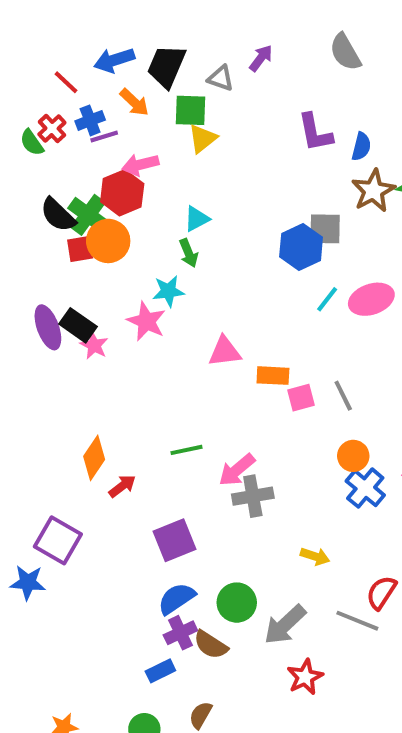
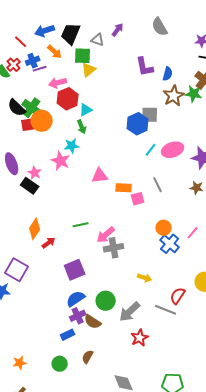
red hexagon: (122, 193) -> (68, 99), moved
black rectangle: (78, 325) -> (30, 186), moved
gray line: (343, 396) -> (158, 185), moved

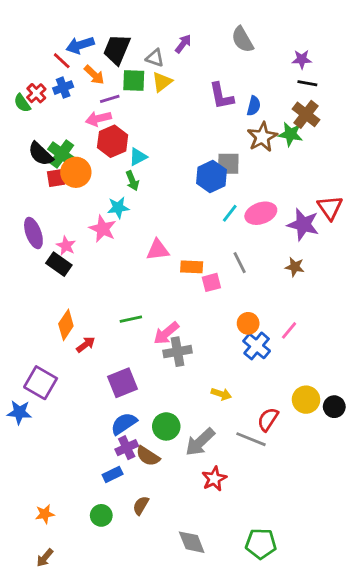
red line: (21, 42) -> (62, 61), moved
purple line: (40, 69) -> (110, 99), moved
yellow triangle: (89, 70) -> (162, 82), moved

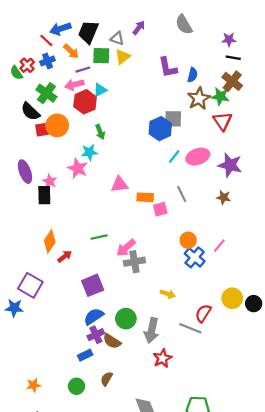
green cross: (62, 154) -> (46, 93), moved
cyan triangle: (138, 157) -> (100, 90), moved
red triangle: (330, 208) -> (223, 121), moved
black rectangle: (59, 264) -> (44, 195), turned 54
gray arrow: (200, 442) -> (152, 330), turned -35

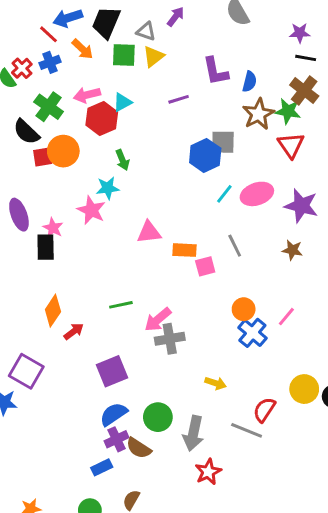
purple line: (83, 70) -> (179, 99), moved

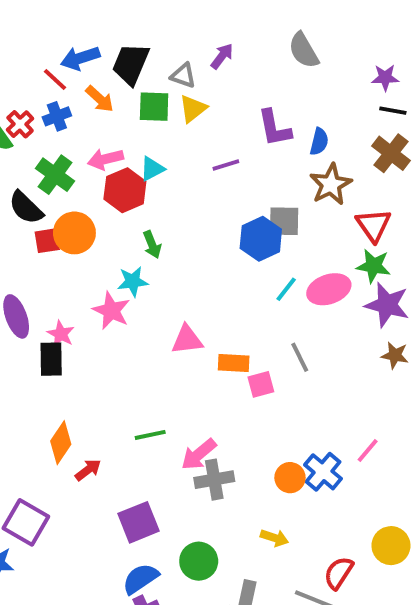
green star: (288, 111) -> (374, 266), moved
brown star: (292, 250) -> (395, 355), moved
orange circle: (244, 309) -> (290, 478), moved
green circle: (158, 417) -> (199, 561), moved

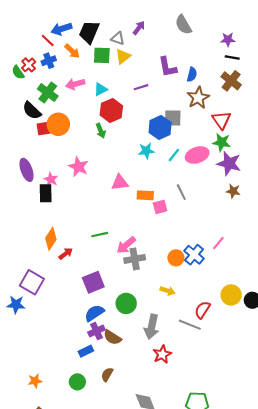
red hexagon: (125, 190) -> (111, 111), moved
cyan star: (133, 281) -> (146, 151), moved

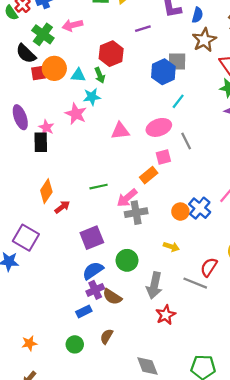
cyan triangle: (101, 89) -> (78, 75), moved, turned 32
cyan star: (146, 151) -> (92, 97), moved
pink ellipse: (197, 155) -> (159, 127), moved
orange rectangle: (145, 195) -> (149, 175), moved, turned -42

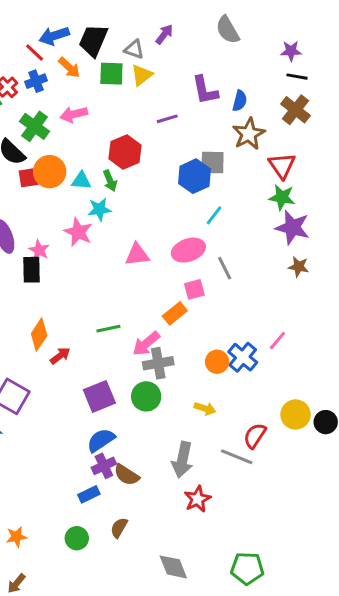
green circle: (127, 260) -> (146, 396), moved

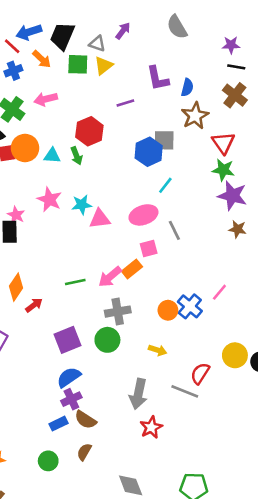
cyan star: (99, 209) -> (82, 205), moved
pink arrow: (146, 344) -> (110, 277), moved
brown semicircle: (127, 475) -> (86, 420), moved

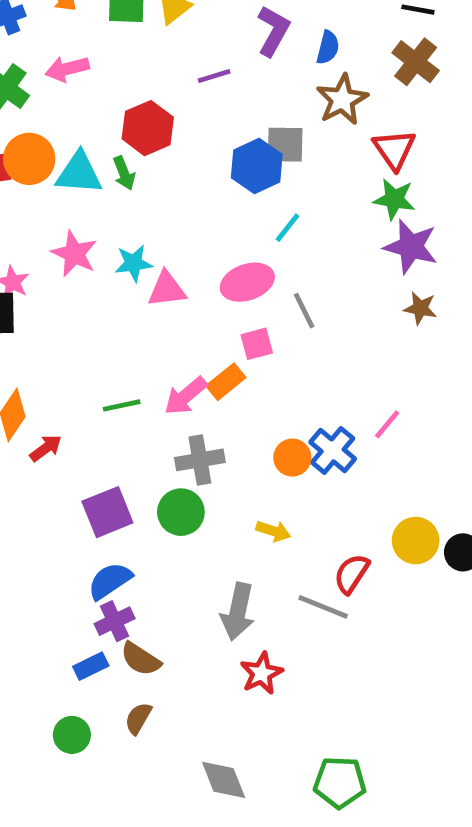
purple L-shape: (158, 78) -> (273, 31), turned -140
cyan triangle: (52, 156) -> (79, 173), size x1.5

